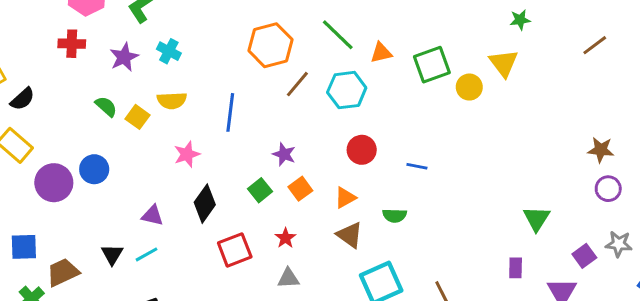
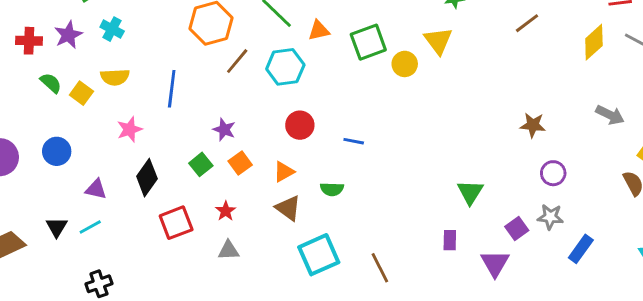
red cross: (72, 44) -> (29, 41), moved
blue circle: (94, 169) -> (57, 151), moved
purple circle: (608, 189) -> (553, 173), moved

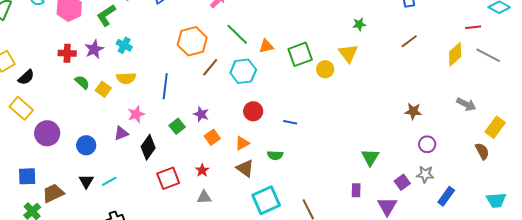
blue circle: (57, 151) -> (86, 145), moved
green square: (201, 164) -> (177, 126), moved
purple triangle: (96, 189) -> (121, 133), moved, turned -35

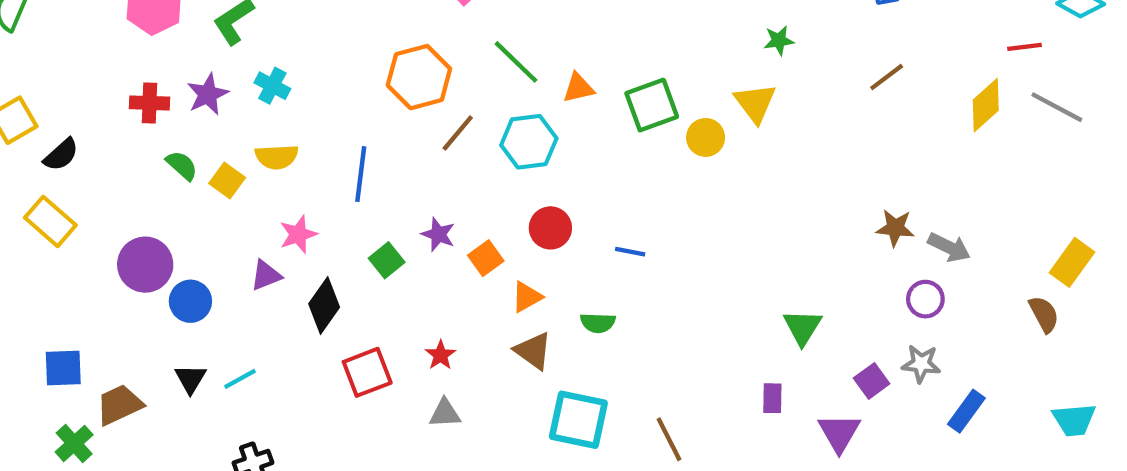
gray arrow: (466, 104) -> (949, 247), moved
purple circle: (47, 133) -> (145, 265), moved
orange square: (212, 137) -> (486, 258), moved
cyan square: (266, 200) -> (578, 420), turned 36

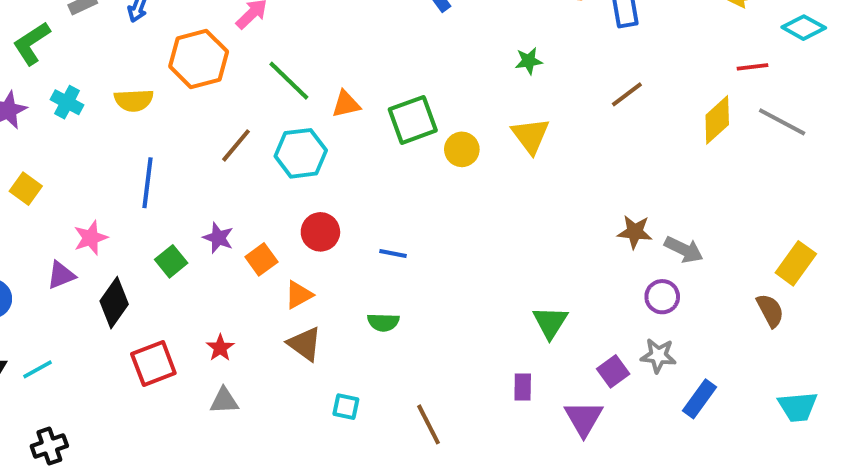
orange hexagon: (419, 77) -> (199, 59), moved
yellow triangle: (755, 103) -> (531, 136), moved
yellow semicircle: (277, 157) -> (134, 100), moved
green semicircle: (598, 323) -> (383, 322), moved
cyan square: (578, 420) -> (346, 407), size x0.5

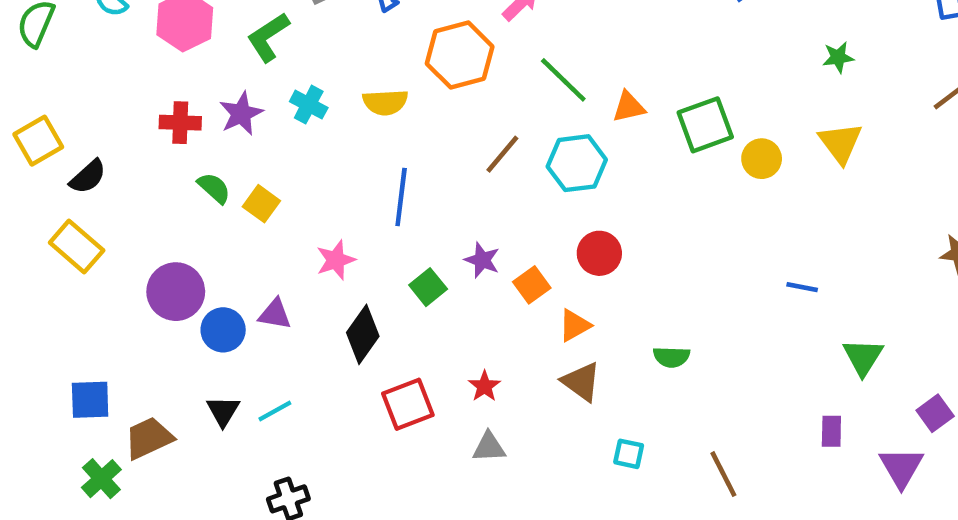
blue line: (393, 253) -> (802, 287), moved
purple triangle: (61, 275) -> (275, 314), moved, turned 32

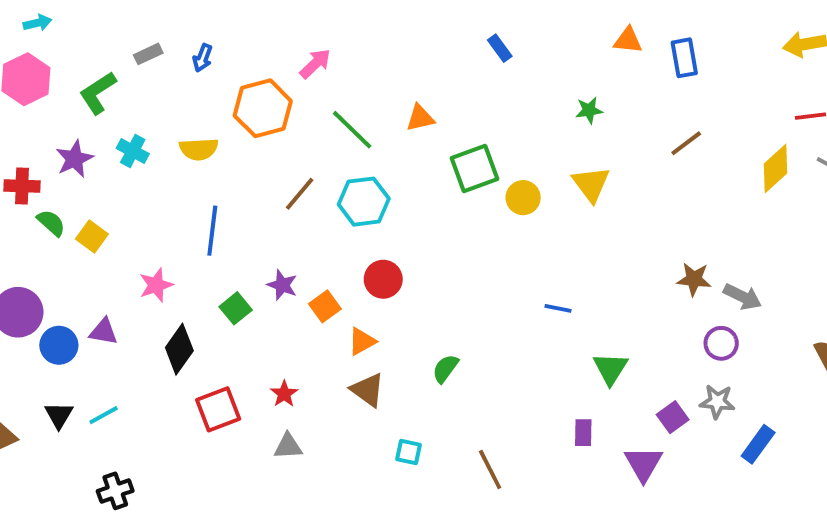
orange triangle: (629, 107) -> (420, 118), moved
red cross: (180, 123) -> (22, 186), moved
green semicircle: (671, 357) -> (445, 369), turned 124

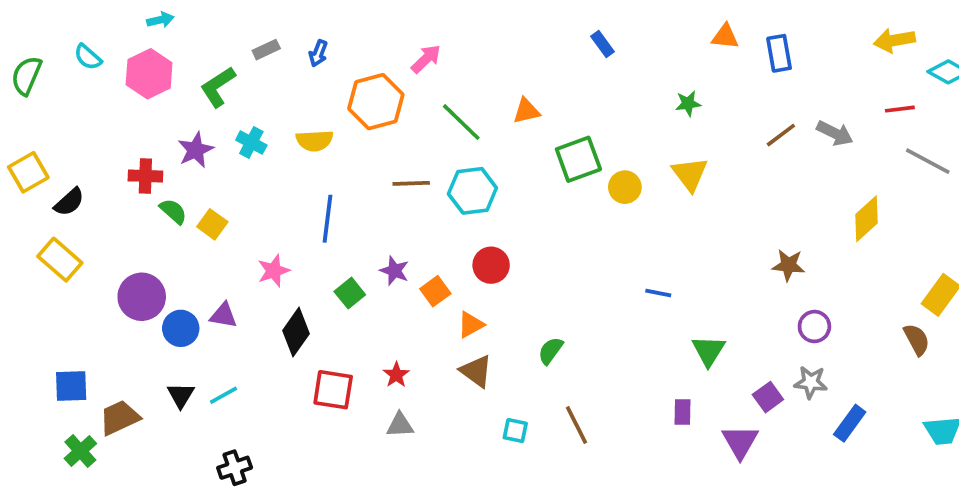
yellow diamond: (776, 169) -> (866, 219), moved
brown line: (300, 194) -> (411, 183), turned 48
gray arrow: (743, 297) -> (835, 133), moved
red square: (218, 409) -> (333, 390), turned 30
brown line: (490, 470) -> (577, 425), moved

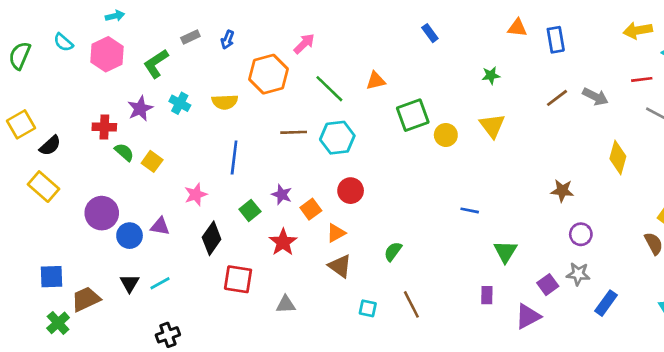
yellow diamond: (866, 219) -> (618, 157), turned -32
red star: (396, 375) -> (283, 242), moved, size x1.5
purple triangle: (740, 442) -> (528, 316), turned 32

